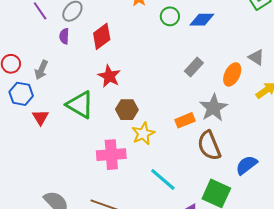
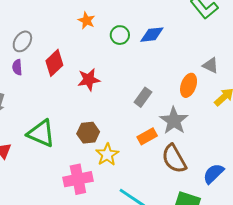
gray rectangle: (194, 67) -> (143, 97), moved
red star: (109, 76) -> (89, 80), moved, turned -30

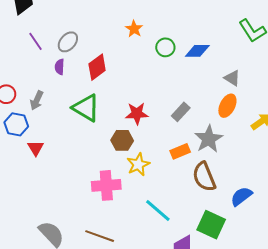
gray triangle: (211, 65) -> (232, 78), moved
red star: (89, 80) -> (137, 114), moved
green triangle: (41, 133) -> (86, 108), moved

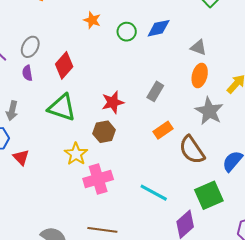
gray star: (209, 139) -> (209, 111), moved
yellow star: (138, 164) -> (76, 154), moved
green square: (211, 225) -> (209, 195), turned -36

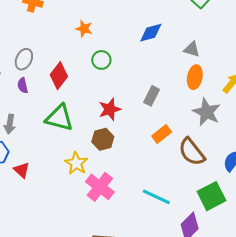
green circle: (127, 32) -> (101, 60), moved
pink cross: (98, 179) -> (100, 187), turned -32

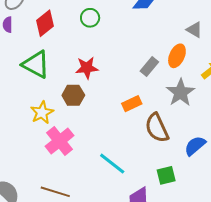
gray triangle: (192, 49) -> (194, 30), moved
gray rectangle: (152, 96) -> (149, 66), moved
green square: (212, 196) -> (166, 175), size x0.7

